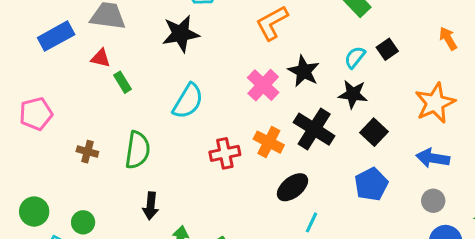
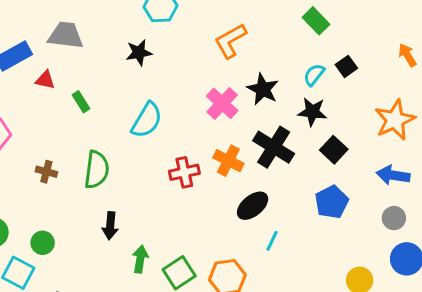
black star: (181, 34) -> (139, 53), size x0.7
red triangle: (101, 58) -> (45, 80), moved

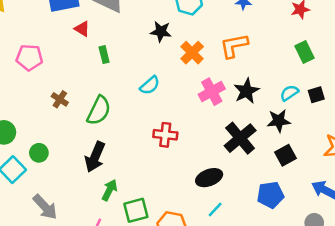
black star: (312, 112) -> (279, 121), turned -30
cyan semicircle: (147, 120) -> (150, 85), size x0.7
orange cross: (228, 161) -> (192, 53), moved
black arrow: (110, 226) -> (95, 157), size x1.4

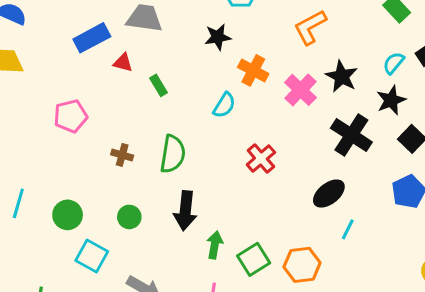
orange cross: (192, 53) -> (253, 70), moved
red cross: (165, 135) -> (261, 158), turned -30
green circle: (39, 153) -> (129, 217), moved

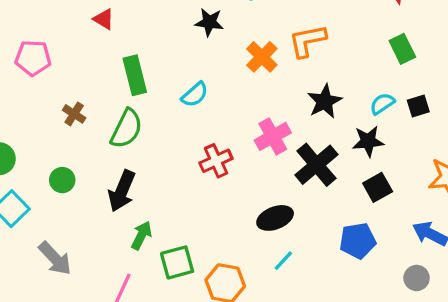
orange cross: (253, 70) -> (262, 57), moved
green rectangle: (158, 85) -> (135, 75), moved, size x1.6
pink cross: (300, 90) -> (273, 136), moved

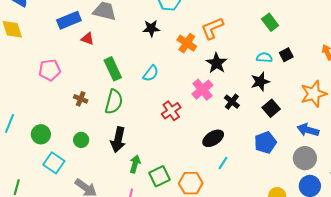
black star: (325, 101) -> (217, 63), moved
cyan semicircle: (382, 104) -> (264, 57), turned 49
black cross: (316, 165) -> (232, 102), size x0.6
gray circle: (417, 278) -> (305, 158), size x1.5

